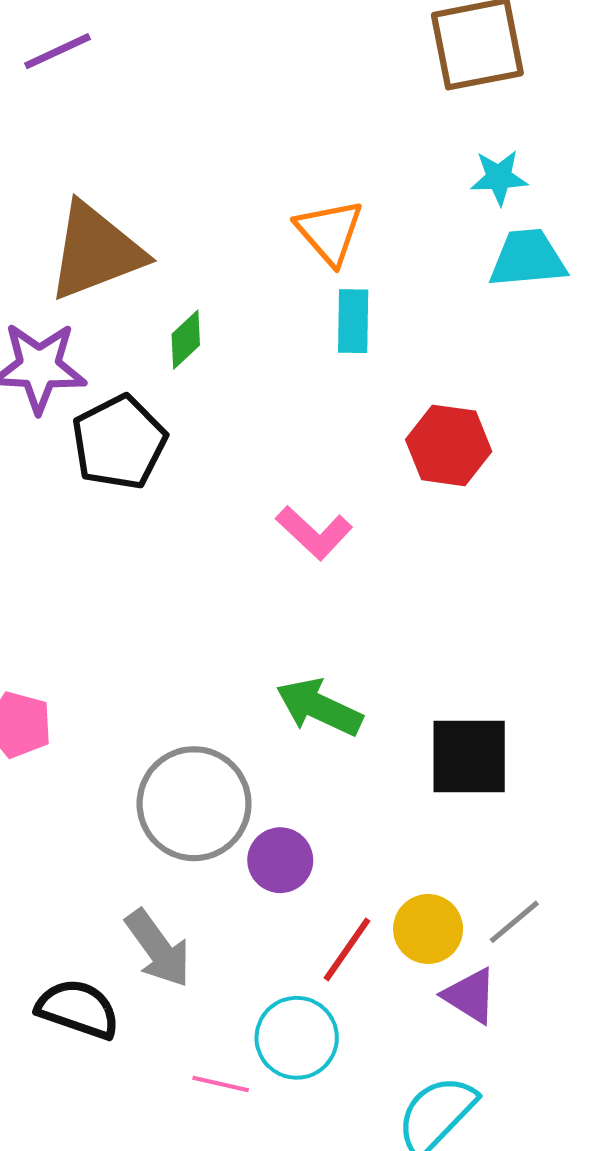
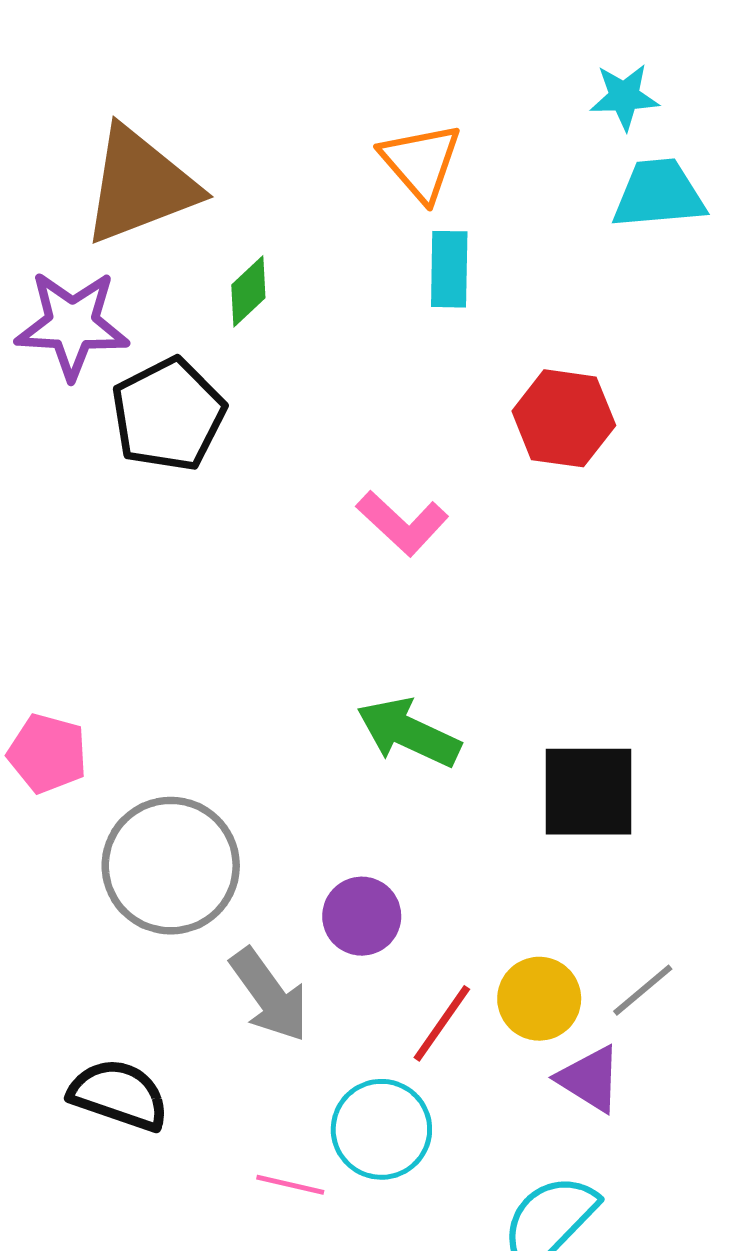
gray circle: (194, 804) -> (171, 866), moved
gray arrow: (158, 948) -> (269, 995), moved

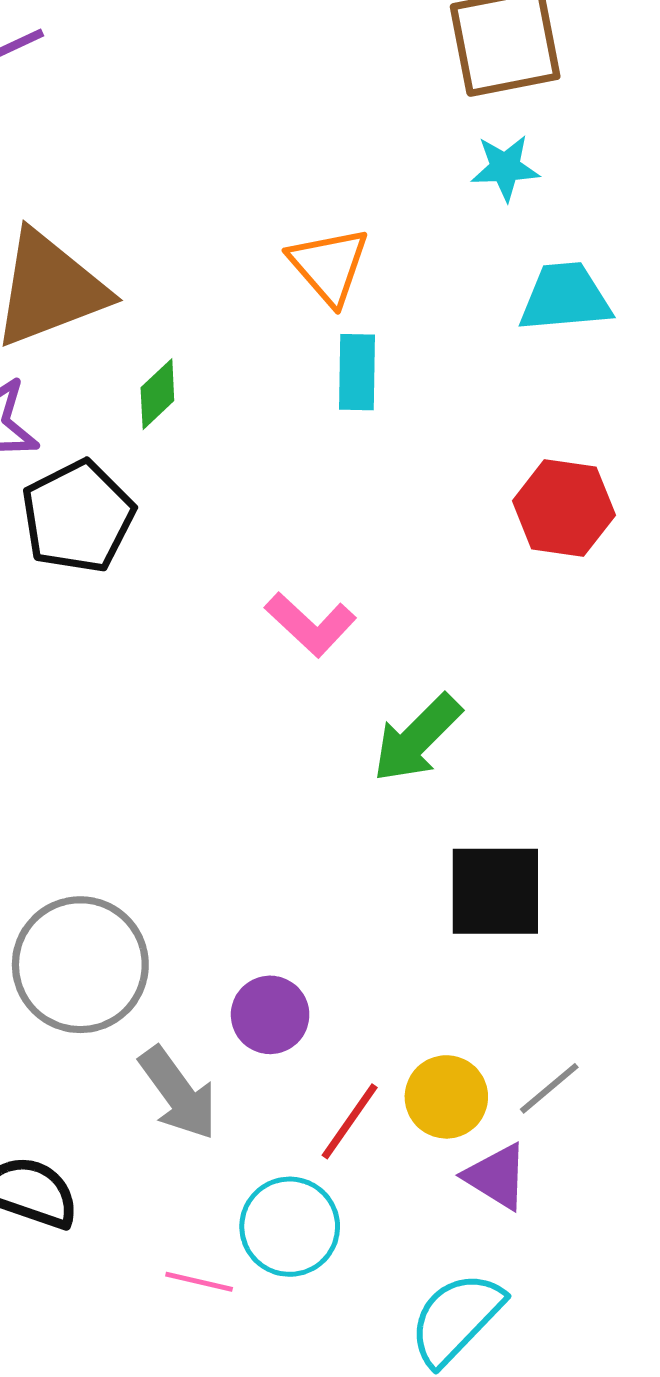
cyan star: (624, 97) -> (505, 168), moved
red hexagon: (564, 418) -> (564, 508), moved
green arrow: (409, 733) -> (417, 738), moved, turned -70

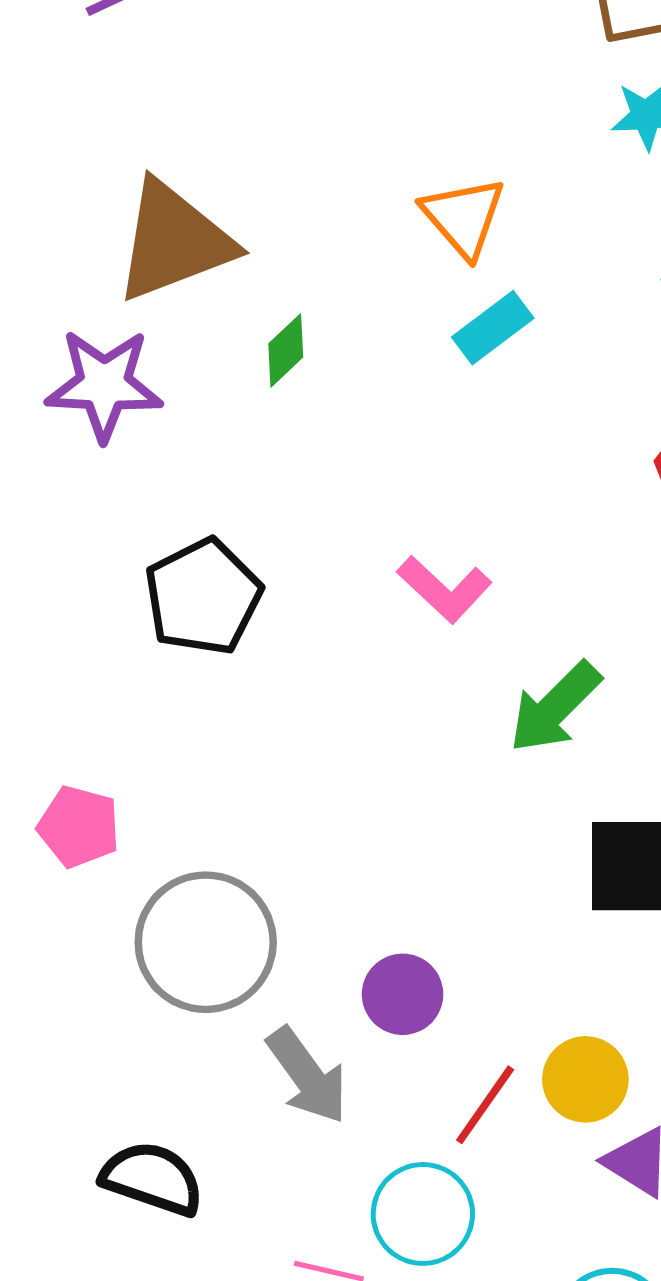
cyan rectangle: (357, 372) -> (493, 328), turned 52
black pentagon: (78, 517) -> (203, 597), moved

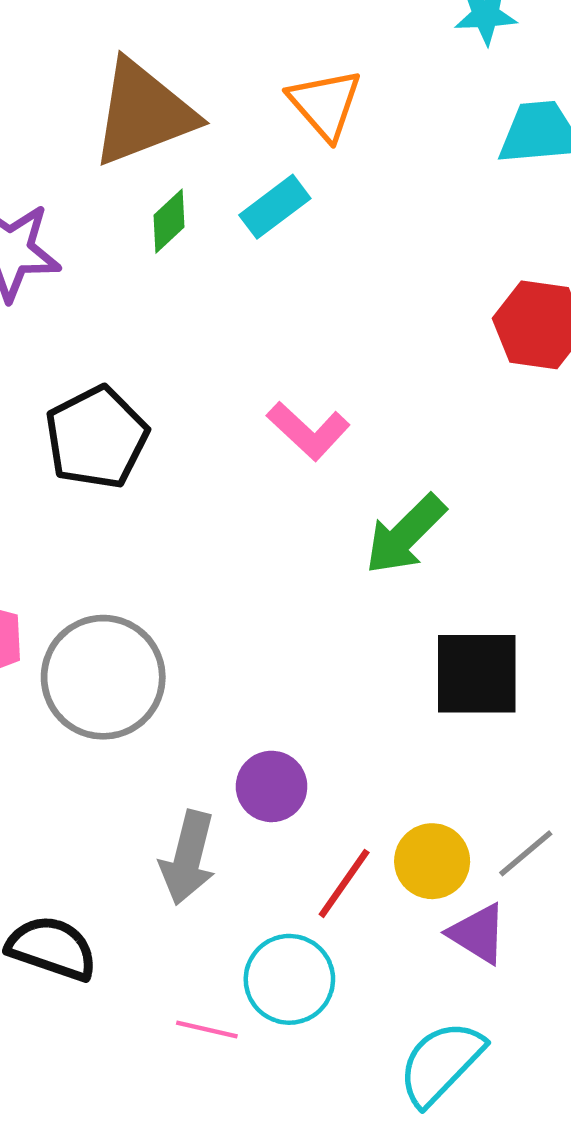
brown triangle: (174, 241) -> (143, 113), moved
cyan rectangle: (493, 328) -> (275, 207), moved
gray circle: (206, 942) -> (103, 677), moved
gray arrow: (307, 1076) -> (188, 858), turned 50

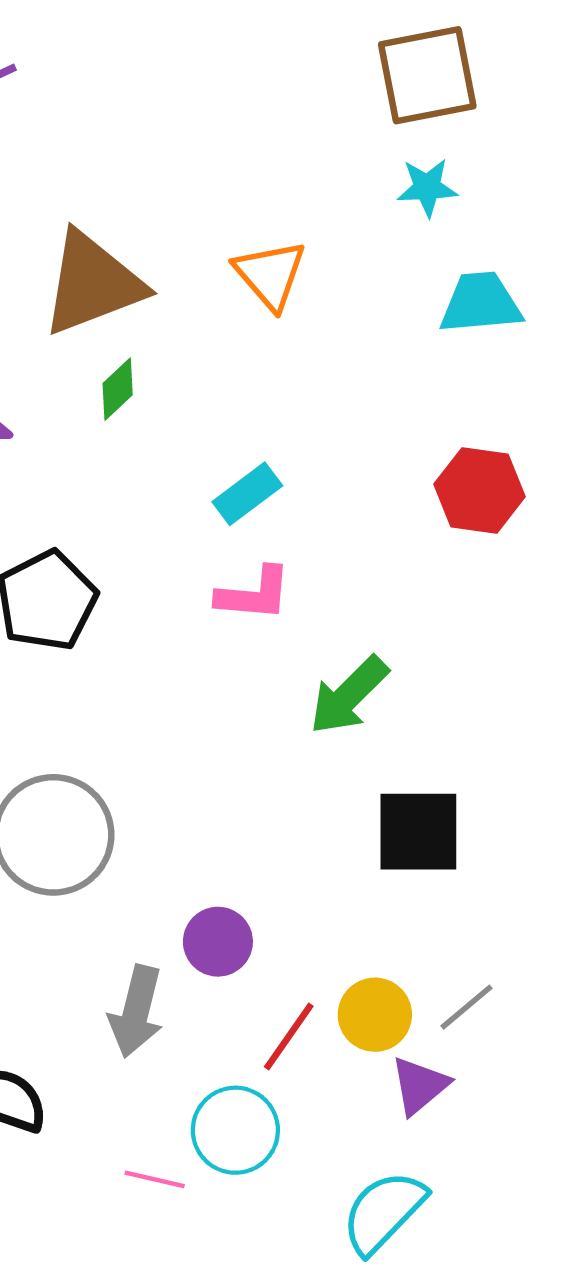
cyan rectangle: (275, 207) -> (247, 494), moved
pink L-shape: (308, 431) -> (254, 594), turned -38
purple triangle: (478, 934) -> (420, 1086), turned 48

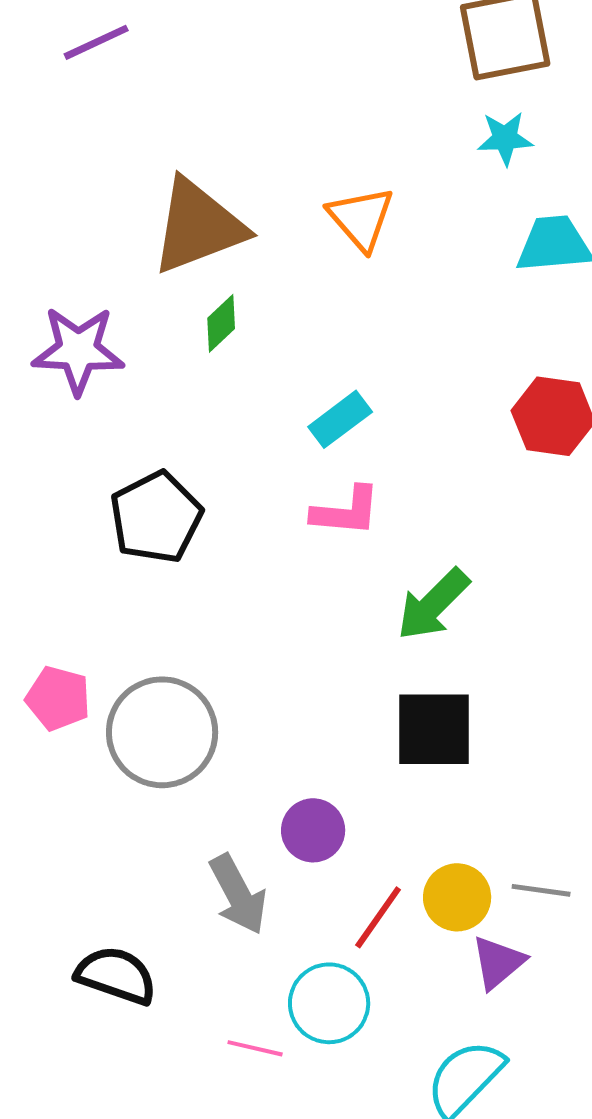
black square: (418, 832) -> (434, 729), moved
gray line: (466, 1007) -> (541, 890), turned 48
gray arrow: (136, 1011) -> (238, 894), turned -42

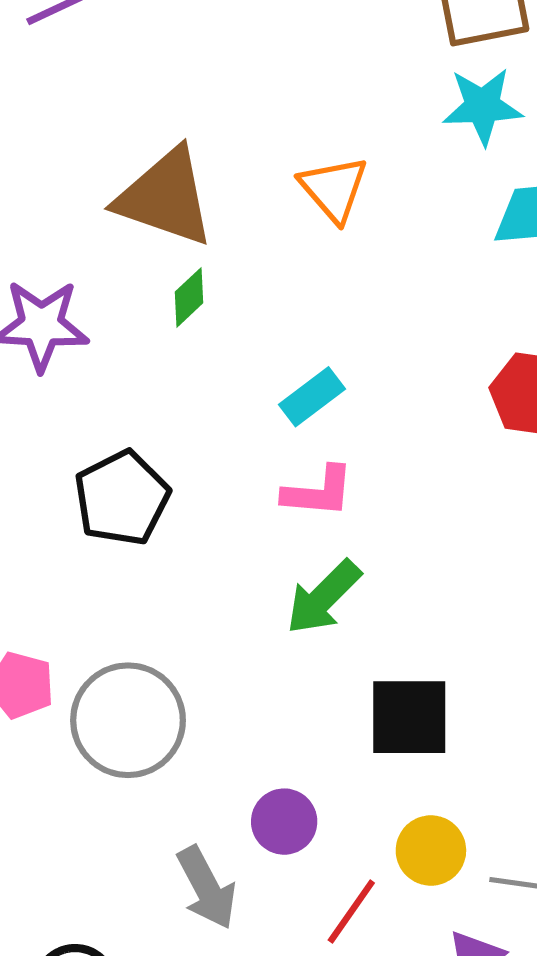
cyan star: (505, 138) -> (483, 106), size x1.4
brown triangle: (198, 226) -> (165, 197), turned 40
green arrow: (433, 604) -> (323, 597), moved
yellow circle: (457, 897) -> (431, 851), moved

